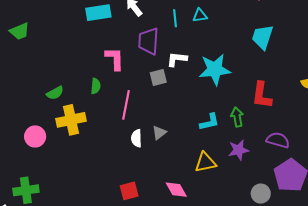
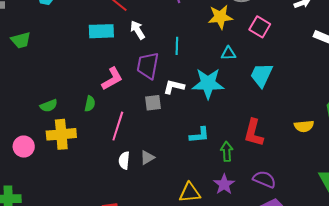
cyan triangle: (200, 15) -> (228, 53), moved
pink L-shape: (115, 59) -> (112, 79), turned 55
cyan star: (215, 69) -> (208, 83), moved
cyan L-shape: (209, 122) -> (199, 135), moved
purple star: (239, 150) -> (224, 184), turned -30

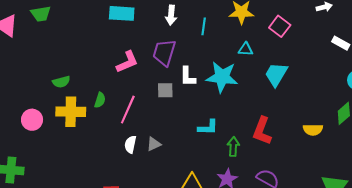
white arrow: (138, 30) -> (171, 15), moved, turned -150
cyan line: (177, 46) -> (204, 26), moved
white L-shape: (174, 87) -> (188, 77), turned -110
green semicircle: (90, 104) -> (100, 100), moved

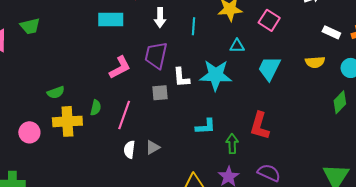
yellow semicircle: (313, 130) -> (315, 62), moved

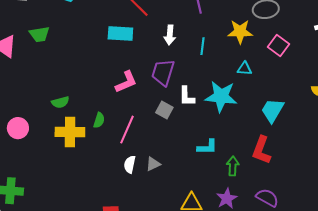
cyan trapezoid: (269, 68) -> (273, 110), moved
gray square: (160, 93) -> (164, 110), turned 30
pink circle: (29, 132) -> (18, 128), moved

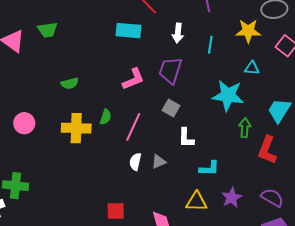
white L-shape: (187, 96) -> (186, 138), moved
green semicircle: (60, 102) -> (70, 83), moved
cyan L-shape: (207, 147) -> (209, 168), moved
green arrow: (233, 166) -> (245, 128), moved

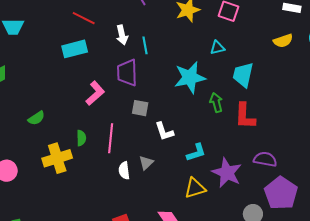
cyan line: (210, 45) -> (145, 45), moved
cyan triangle: (252, 68) -> (217, 48), moved
purple star: (232, 198) -> (227, 173), size x1.4

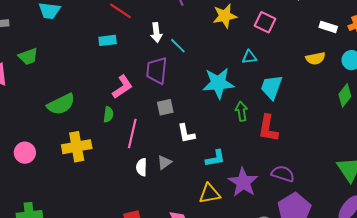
cyan line: (145, 45) -> (178, 46), turned -42
cyan rectangle: (75, 49) -> (108, 40), size x0.7
gray square: (140, 108) -> (165, 107), turned -30
green semicircle: (36, 118) -> (61, 104), size x1.6
green semicircle: (81, 138) -> (108, 114), moved

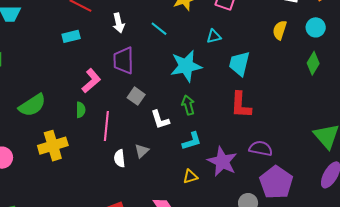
cyan line: (178, 46) -> (159, 29), moved
yellow semicircle: (315, 58) -> (280, 30), turned 126
gray square: (165, 107) -> (136, 96), turned -36
green arrow: (241, 111) -> (188, 105), moved
yellow triangle: (210, 194) -> (190, 177), size x0.7

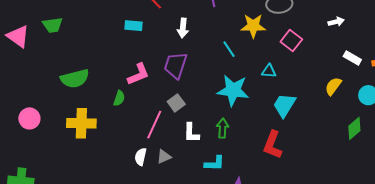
cyan line: (159, 29) -> (229, 49), moved
pink line: (106, 126) -> (154, 125), moved

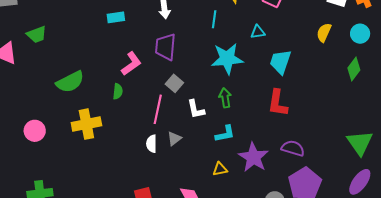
cyan line: (229, 49) -> (214, 19), turned 54

